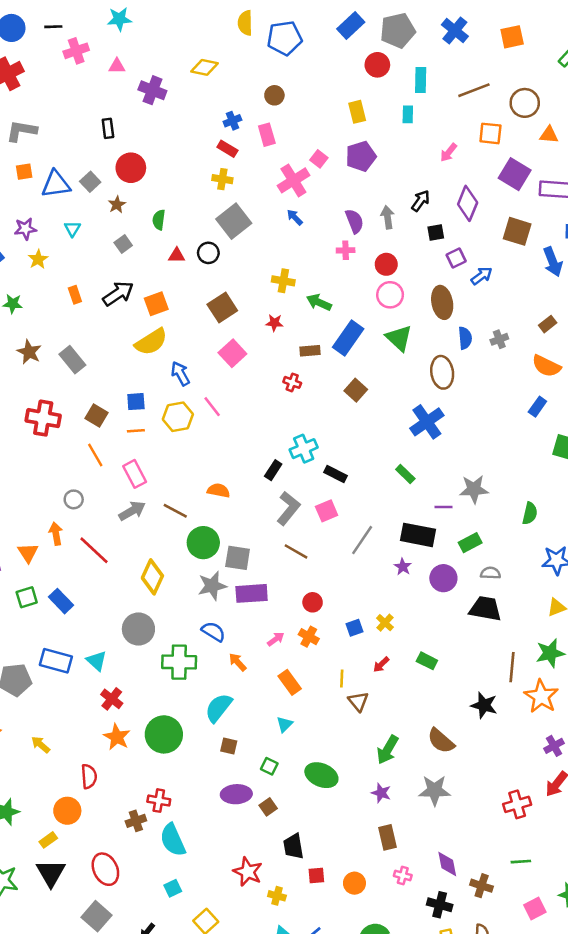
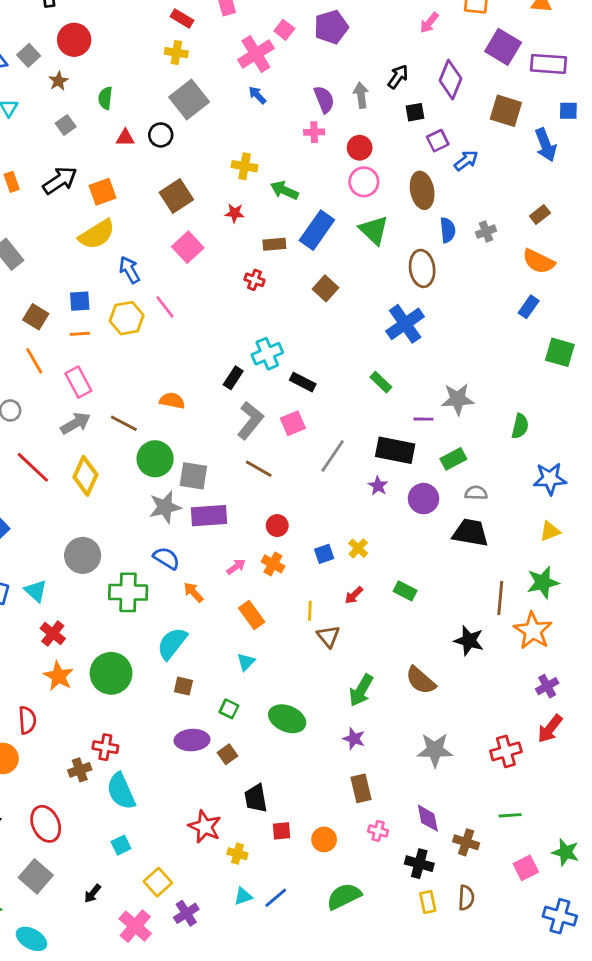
yellow diamond: (152, 577) -> (85, 476), moved
gray star: (435, 790) -> (435, 750), moved

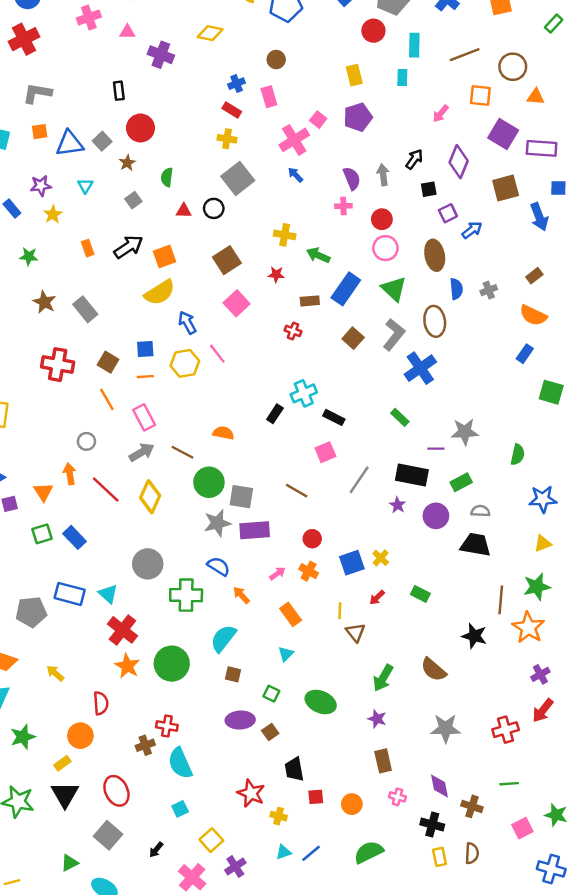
brown square: (506, 111) -> (506, 188), turned -32
gray L-shape: (250, 420) -> (394, 335), moved
blue square: (324, 554) -> (352, 563), size x1.5
red cross: (53, 634) -> (122, 630), size x1.4

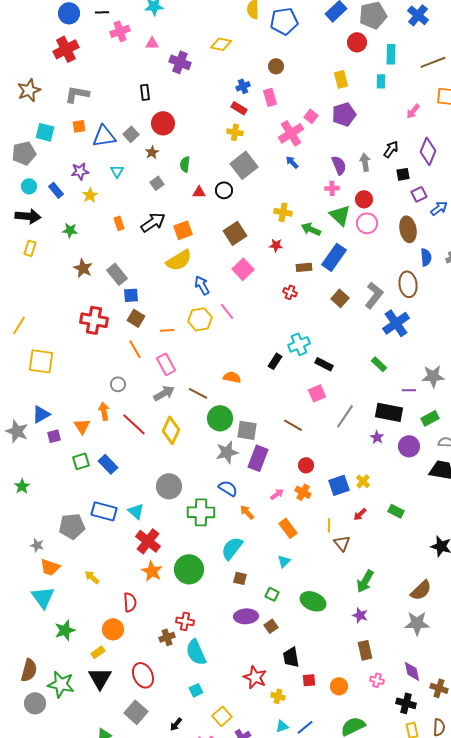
green triangle: (394, 289) -> (340, 215), moved
blue square: (145, 349) -> (131, 295), moved
purple rectangle: (255, 530) -> (258, 458), turned -65
brown semicircle: (434, 670) -> (421, 590), moved, turned -85

